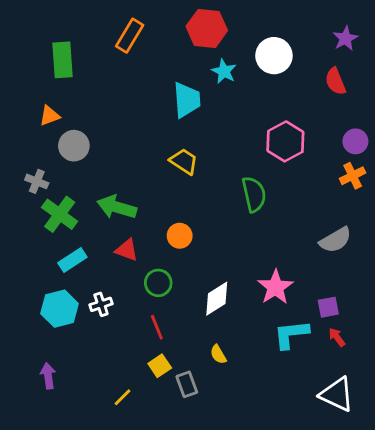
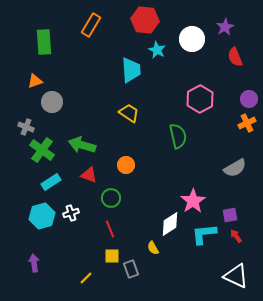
purple star: (345, 38) -> (225, 27), moved
white diamond: (217, 299) -> (170, 224), moved
yellow square: (160, 366) -> (112, 256), turned 35

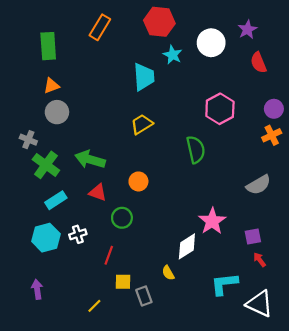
orange triangle: (35, 81) -> (51, 86), moved
yellow trapezoid: (129, 113) -> (142, 124), turned -65
red line: (110, 229) -> (109, 255), moved, turned 42
cyan L-shape: (204, 234) -> (224, 284), moved

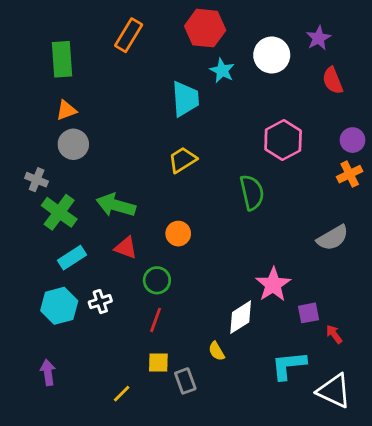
purple square: (253, 237) -> (309, 313), moved
red line: (109, 255) -> (156, 320), moved

